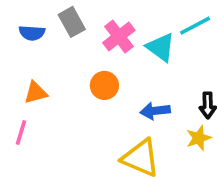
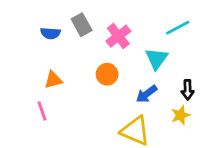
cyan triangle: (161, 47) -> (156, 59), moved, turned 30
blue arrow: (155, 111) -> (147, 94), turned -30
pink line: (21, 133) -> (42, 111), turned -36

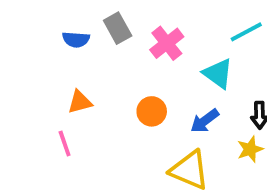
cyan triangle: (156, 59) -> (218, 74), turned -30
orange circle: (107, 74) -> (152, 111), moved

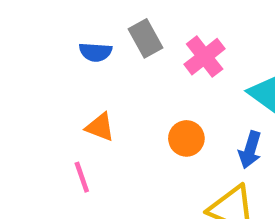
orange triangle: (80, 102) -> (100, 127), turned 36
blue arrow: (205, 121) -> (250, 150), turned -36

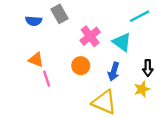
pink cross: (205, 57) -> (90, 36), moved
pink line: (82, 177) -> (47, 79), moved

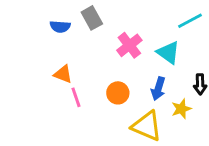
orange circle: (81, 66) -> (118, 93), moved
yellow star: (142, 89) -> (181, 109), moved

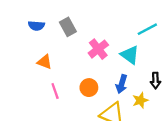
blue semicircle: (60, 27) -> (36, 26), moved
orange triangle: (63, 74) -> (45, 62), moved

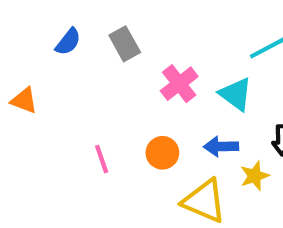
blue semicircle: (36, 26) -> (68, 42), turned -56
orange triangle: (45, 62) -> (24, 100), moved
blue arrow: (122, 84) -> (221, 146), turned 72

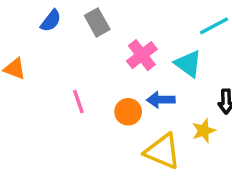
blue arrow: (221, 146) -> (161, 100), moved
pink line: (102, 159) -> (78, 101), moved

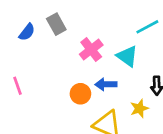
blue semicircle: (51, 21) -> (27, 32), moved
pink line: (78, 101) -> (18, 86), moved

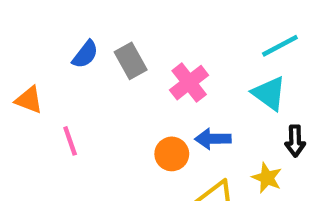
gray rectangle: (56, 24) -> (131, 61), moved
cyan triangle: (127, 56) -> (269, 93), moved
yellow star: (139, 108) -> (267, 178), turned -30

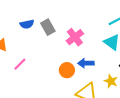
blue semicircle: (85, 54) -> (27, 24), turned 40
pink line: (70, 141) -> (20, 64), turned 64

